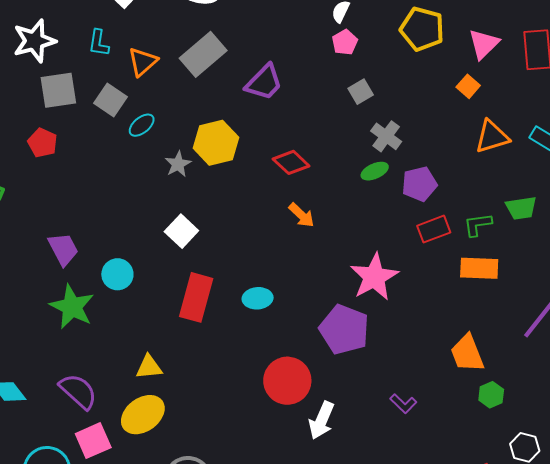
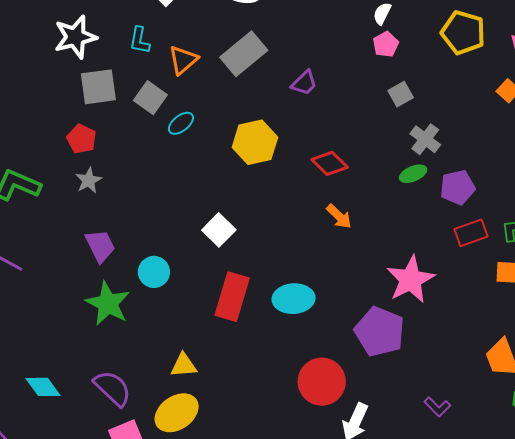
purple trapezoid: (264, 82) -> (304, 83), size x0.7
gray star: (178, 164) -> (89, 180), moved
cyan ellipse: (258, 298) -> (294, 299), size x1.4

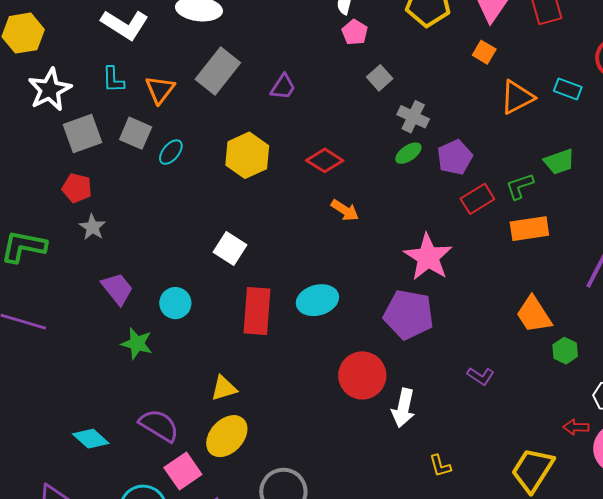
green star: (108, 304) -> (137, 344), size x0.7

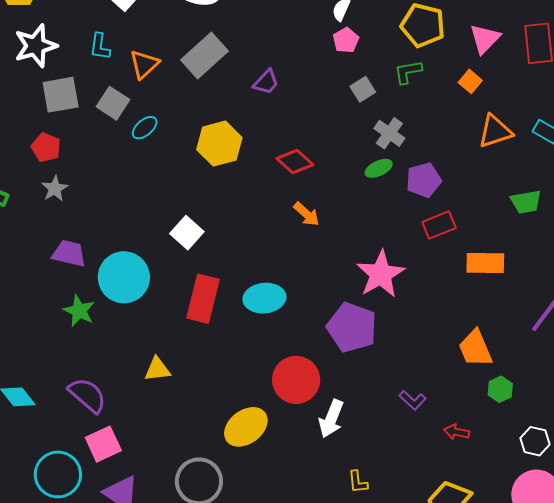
green L-shape: (520, 186) -> (408, 72), moved
purple trapezoid: (117, 289) -> (69, 253), turned -48
cyan circle: (175, 303) -> (124, 277), size x1.6
red arrow: (576, 427) -> (457, 432), moved
yellow ellipse: (227, 436) -> (246, 427), moved

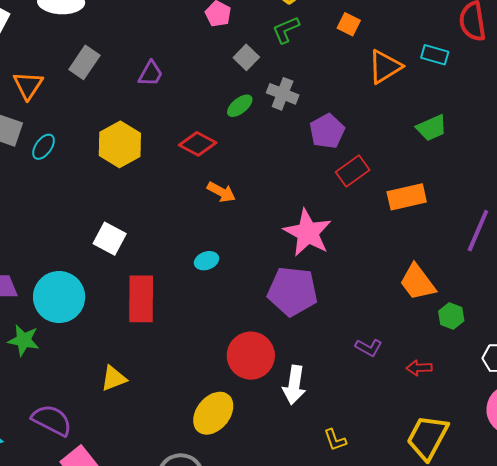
gray rectangle: (204, 56) -> (84, 62), size x0.7
green ellipse: (379, 168) -> (240, 106), moved
cyan ellipse: (264, 298) -> (207, 261), moved, size x0.6

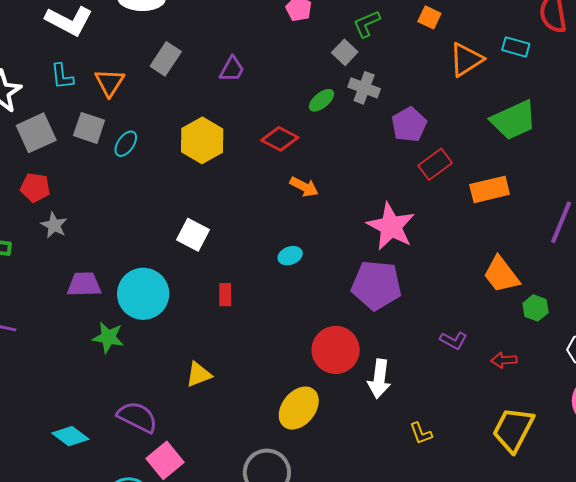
gray square: (246, 57) -> (345, 52), moved
green trapezoid: (432, 128) -> (514, 120), size x1.5
red rectangle: (141, 299) -> (225, 295), size x0.5

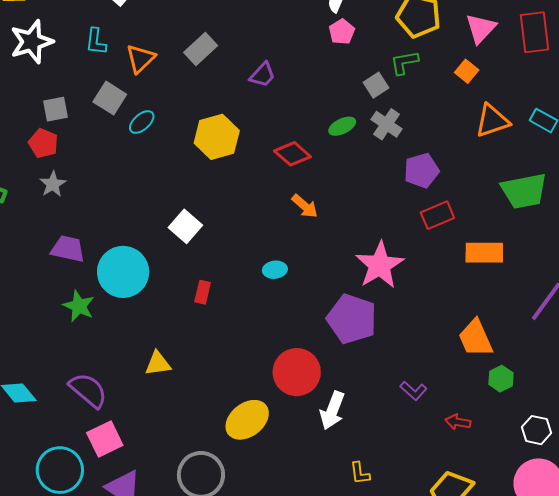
gray square: (36, 133) -> (56, 109), moved, size x0.7

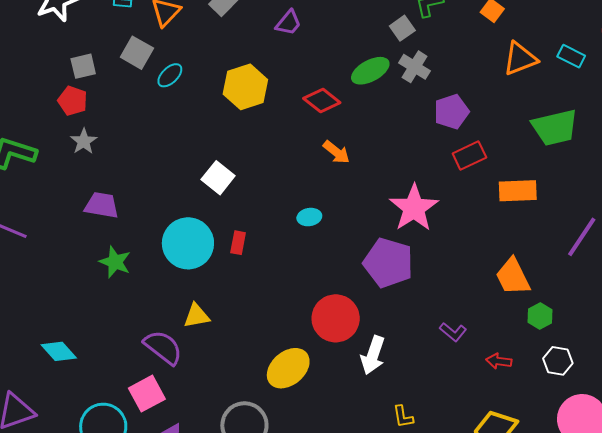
green ellipse: (342, 126) -> (370, 71), size x1.4
cyan circle: (123, 272) -> (188, 243), moved
purple semicircle: (88, 390) -> (163, 347), moved
white hexagon: (536, 430) -> (558, 361), moved

